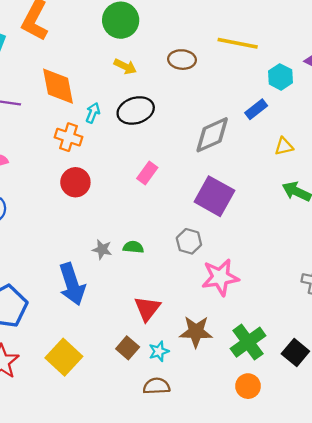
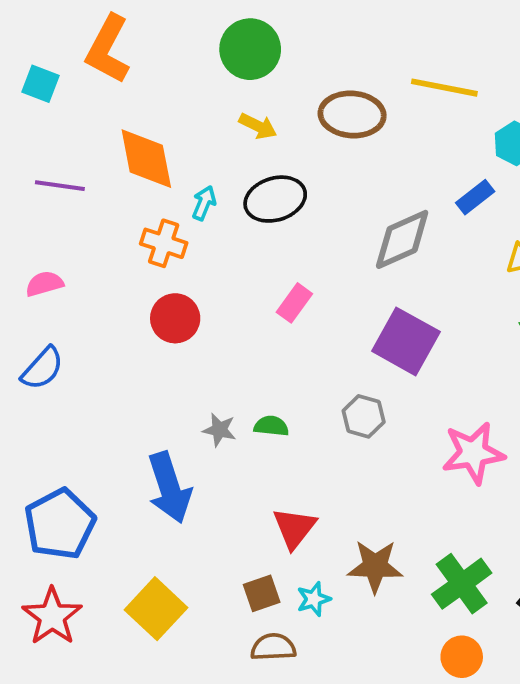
brown ellipse: (182, 60) -> (352, 114), size x1.4
pink star: (220, 277) -> (473, 453), moved
brown square: (128, 348) -> (262, 593), turned 30
brown semicircle: (157, 386) -> (273, 647), moved

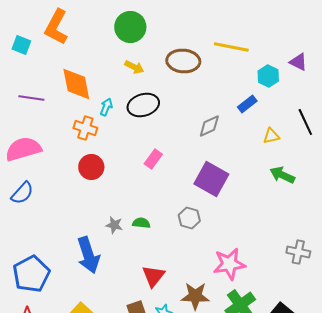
gray diamond: (402, 239) -> (209, 126), size x0.7
pink semicircle: (44, 284) -> (23, 149), size x1.8
pink star: (473, 453) -> (229, 264), moved

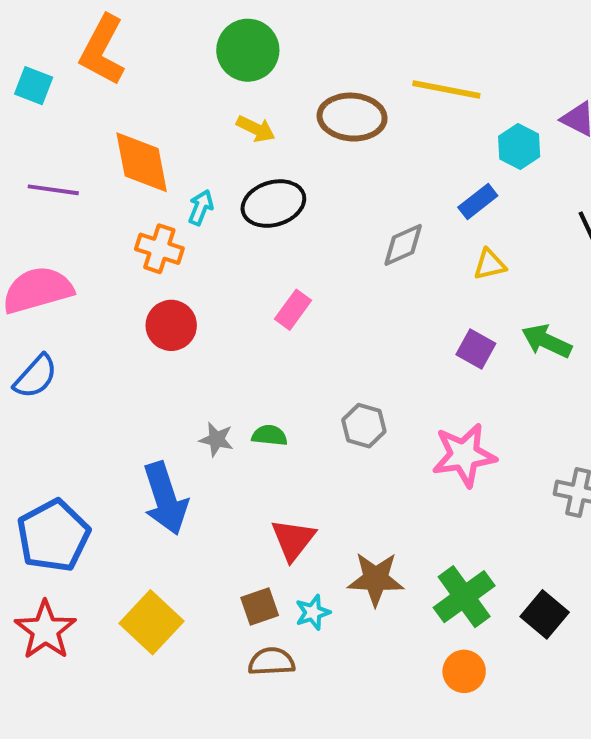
yellow triangle: (271, 136) -> (490, 264), moved
purple square: (211, 179) -> (476, 349), moved, size x0.6
pink star: (229, 264) -> (464, 455), moved

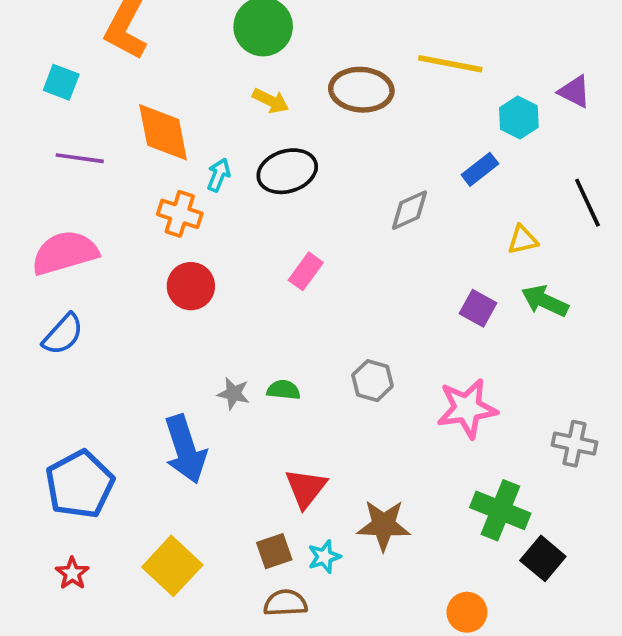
cyan square: (34, 86) -> (61, 82), moved
yellow triangle: (490, 264) -> (523, 240), moved
green cross: (464, 597) -> (500, 510), moved, turned -32
red star: (45, 630) -> (72, 573), size x0.6

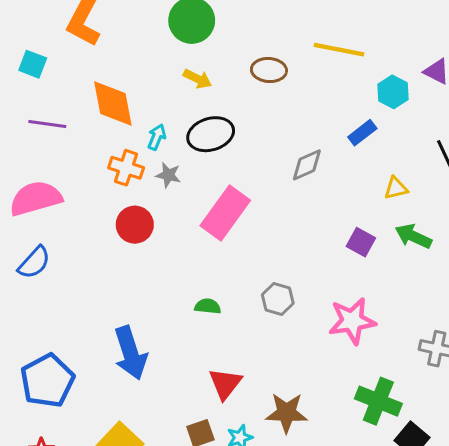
brown ellipse: (361, 90) -> (269, 70), size x0.7
pink rectangle: (306, 271) -> (225, 213), size x1.8
gray star: (233, 394) -> (168, 175), moved

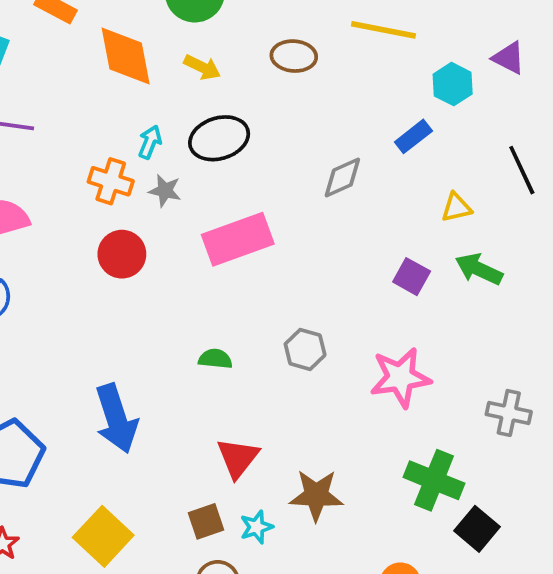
orange diamond: (113, 104) -> (126, 56), moved
pink rectangle: (225, 213) -> (238, 239), turned 34

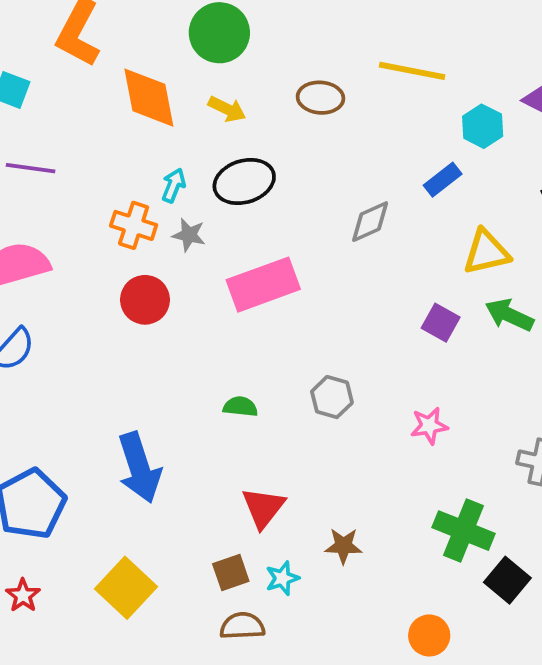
yellow triangle: (456, 207) -> (486, 252), size x1.5
pink star: (400, 377) -> (429, 426), size x0.6
brown star: (316, 495) -> (343, 546), size x0.7

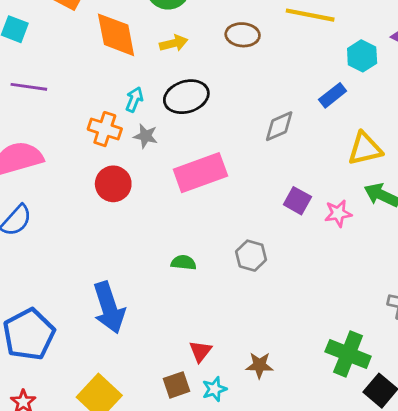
yellow arrow: (227, 109) -> (174, 43), turned -40
purple square: (441, 323) -> (297, 201), moved
pink star: (429, 426) -> (338, 213), moved
red triangle: (263, 508) -> (200, 351), moved, size x0.7

